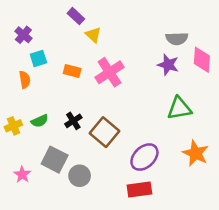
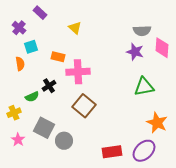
purple rectangle: (76, 16) -> (40, 13), moved
pink cross: (110, 72) -> (78, 72), moved, turned 30
black cross: (73, 121) -> (49, 86), moved
yellow cross: (13, 126) -> (14, 113), moved
purple ellipse: (144, 157) -> (144, 151), moved

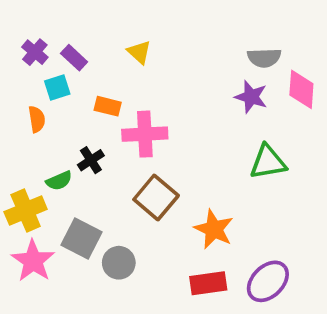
purple rectangle: (40, 13) -> (74, 58), moved
yellow cross: (14, 113) -> (26, 211), size x1.5
orange star: (157, 123) -> (214, 229), moved
pink star: (18, 140) -> (33, 261), size x1.6

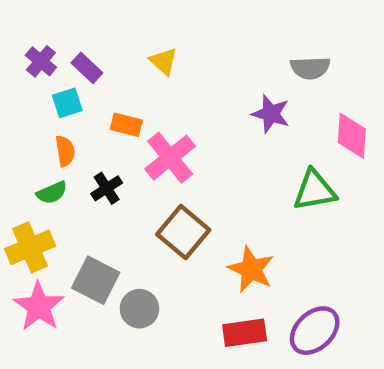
pink diamond: (301, 89) -> (352, 136), moved
purple star: (251, 97) -> (271, 114), moved
orange semicircle: (37, 119) -> (65, 151), moved
pink cross: (145, 134) -> (170, 158), turned -36
green semicircle: (59, 181) -> (52, 193), moved

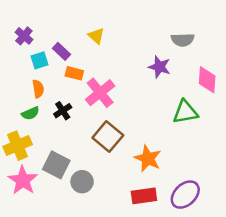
purple rectangle: (87, 68) -> (61, 51), moved

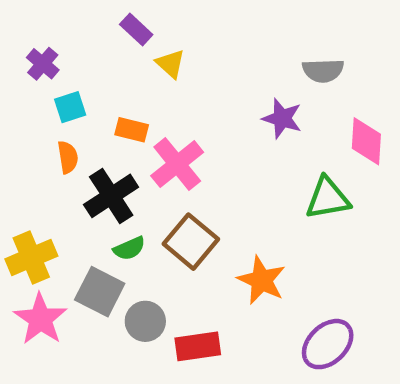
purple rectangle: (61, 51) -> (136, 30), moved
black cross: (63, 111) -> (111, 196), size x1.6
green semicircle: (30, 113) -> (129, 248), moved
red rectangle: (144, 196) -> (198, 346), moved

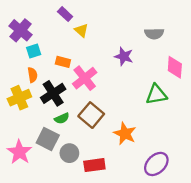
purple cross: (43, 64) -> (21, 30), size x1.5
purple star: (282, 118) -> (124, 56), moved
yellow cross: (31, 257) -> (19, 98), moved

